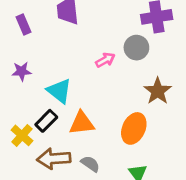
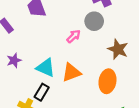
orange triangle: (82, 123) -> (71, 73), moved

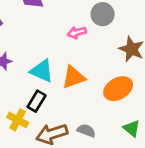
pink arrow: (74, 36) -> (77, 32), turned -152
orange ellipse: (107, 81) -> (118, 89), turned 50

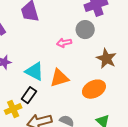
yellow cross: (18, 120) -> (13, 109), turned 35

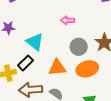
gray circle: (85, 30) -> (79, 47), moved
orange triangle: (59, 78) -> (57, 68), moved

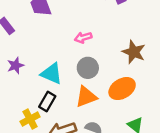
gray circle: (79, 47) -> (88, 68), moved

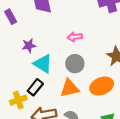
purple star: (15, 66) -> (29, 46), moved

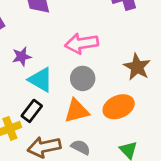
pink arrow: (75, 37) -> (82, 43), size x1.6

